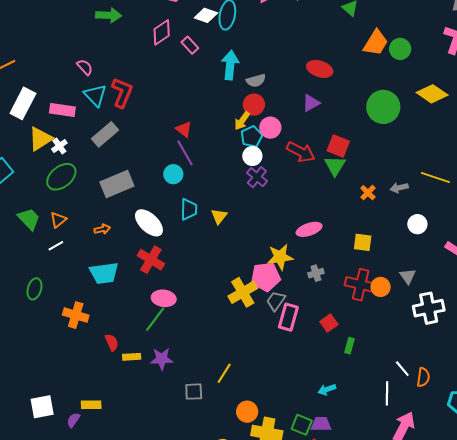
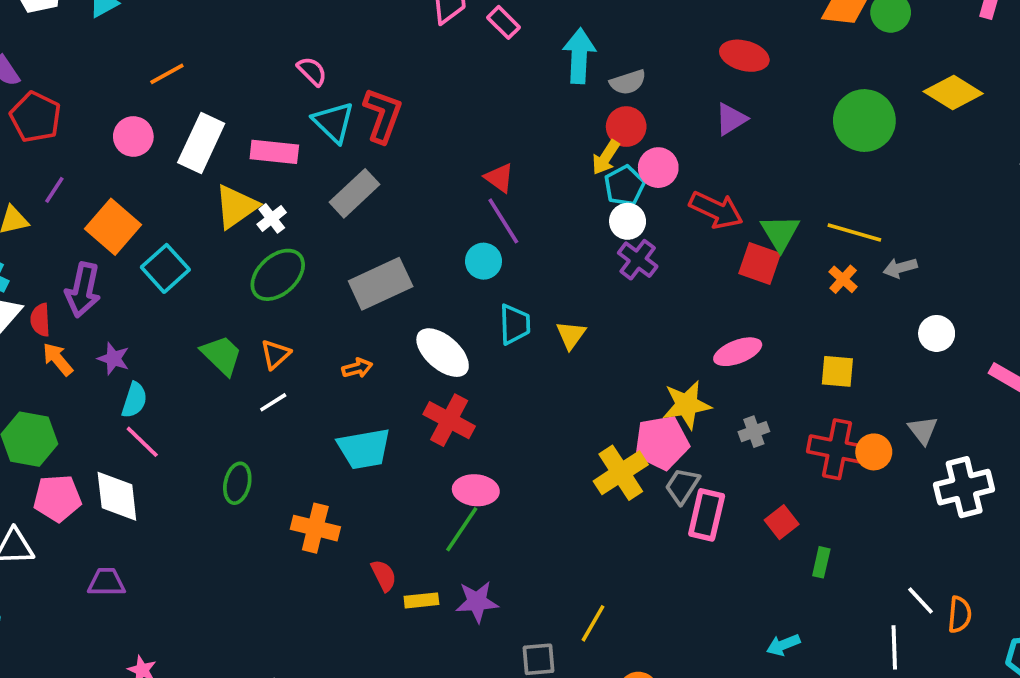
red square: (338, 146) -> (760, 263), moved
yellow line: (435, 177) -> (854, 232), moved

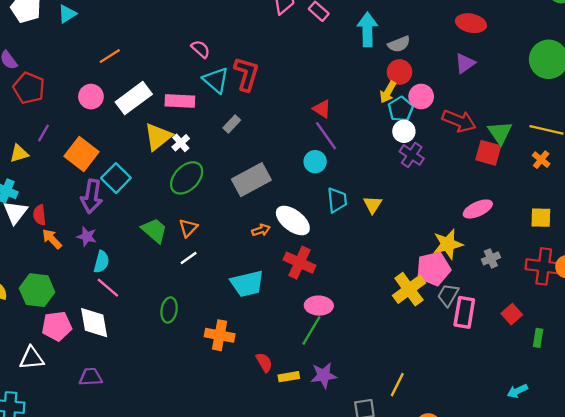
white rectangle: (201, 143) -> (134, 98), turned 32
gray rectangle: (355, 193) -> (232, 124), size x0.6
purple arrow: (83, 290) -> (92, 196), moved
orange arrow: (357, 368) -> (261, 230), moved

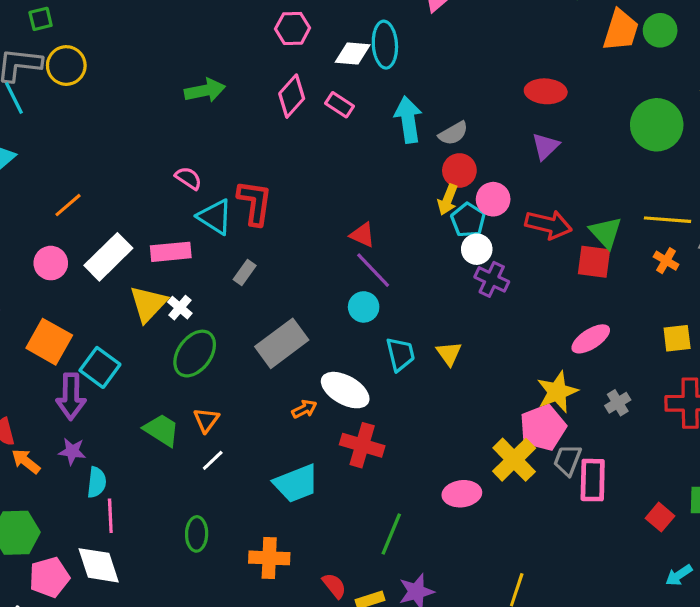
pink line: (108, 288) -> (110, 516), turned 55
pink ellipse: (319, 306) -> (462, 494), moved
red square: (512, 314) -> (660, 517), moved

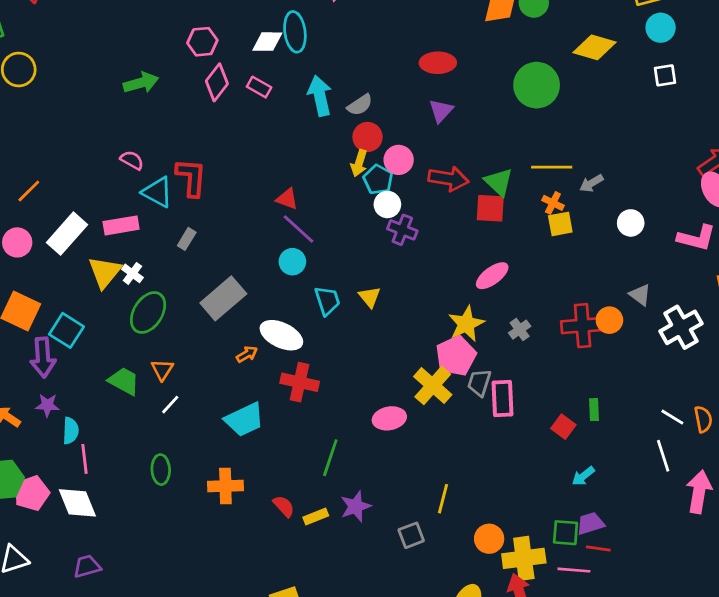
pink hexagon: (293, 28) -> (202, 42), moved
yellow square: (677, 338) -> (560, 224), moved
pink pentagon: (49, 577) -> (32, 493), moved

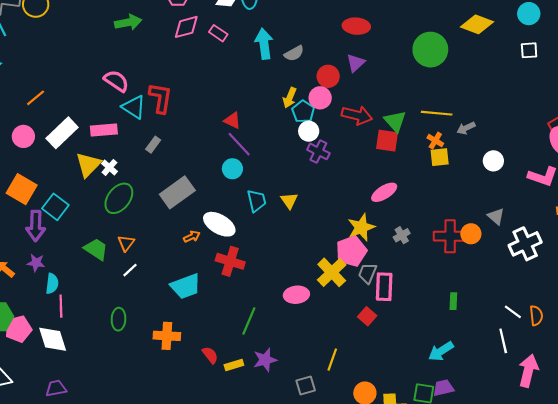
pink diamond: (217, 82) -> (186, 27), turned 32
red circle: (368, 137) -> (328, 76), moved
pink semicircle: (132, 160) -> (116, 81), size x1.4
red square: (563, 427) -> (367, 316), moved
cyan arrow: (583, 476) -> (441, 351), size x1.4

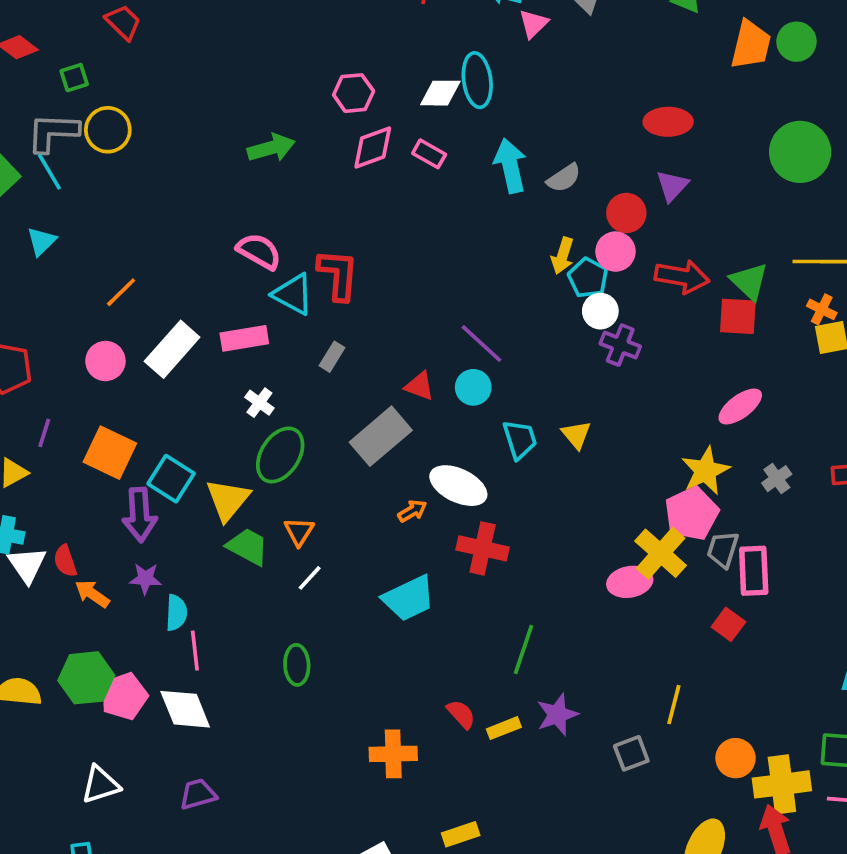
red triangle: (232, 120) -> (419, 386), moved
yellow triangle: (88, 165) -> (228, 500), moved
pink ellipse: (296, 295) -> (630, 582), moved
orange cross: (167, 336) -> (393, 754), moved

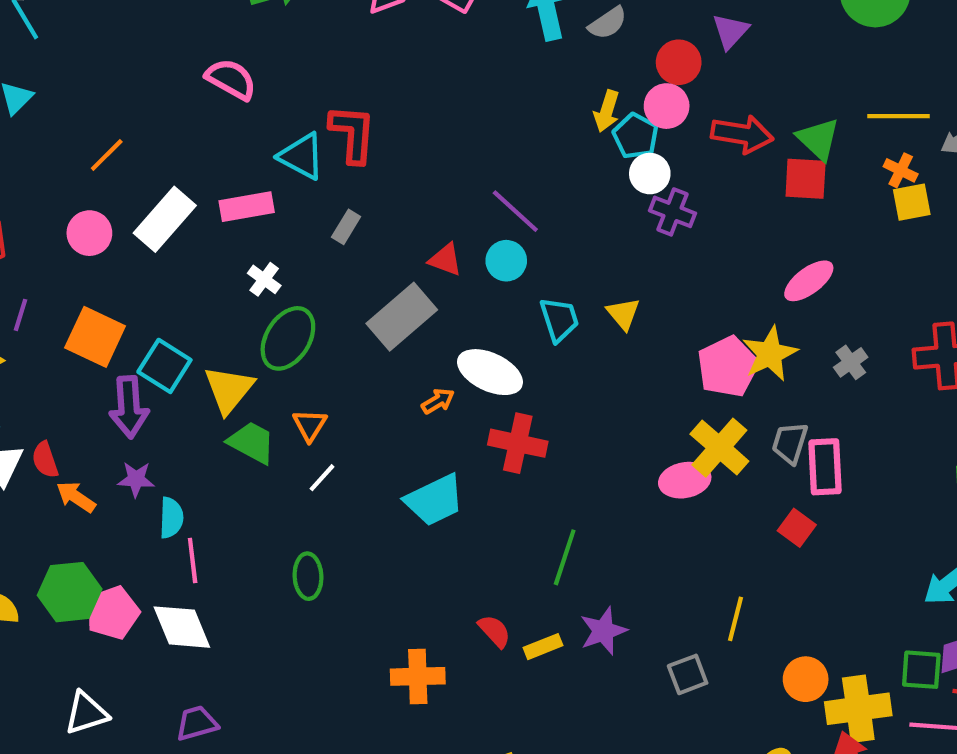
pink semicircle: (259, 251) -> (231, 79), moved
pink pentagon: (692, 514) -> (728, 367), moved

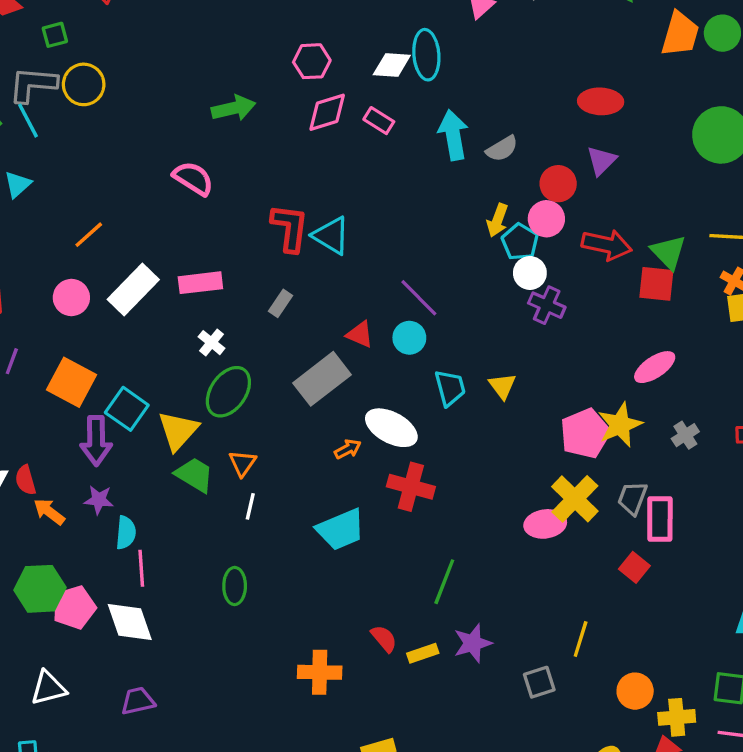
cyan triangle: (302, 156) -> (331, 236), moved
white line: (322, 478) -> (250, 506), turned -32
yellow cross: (858, 709) -> (677, 717), size x0.7

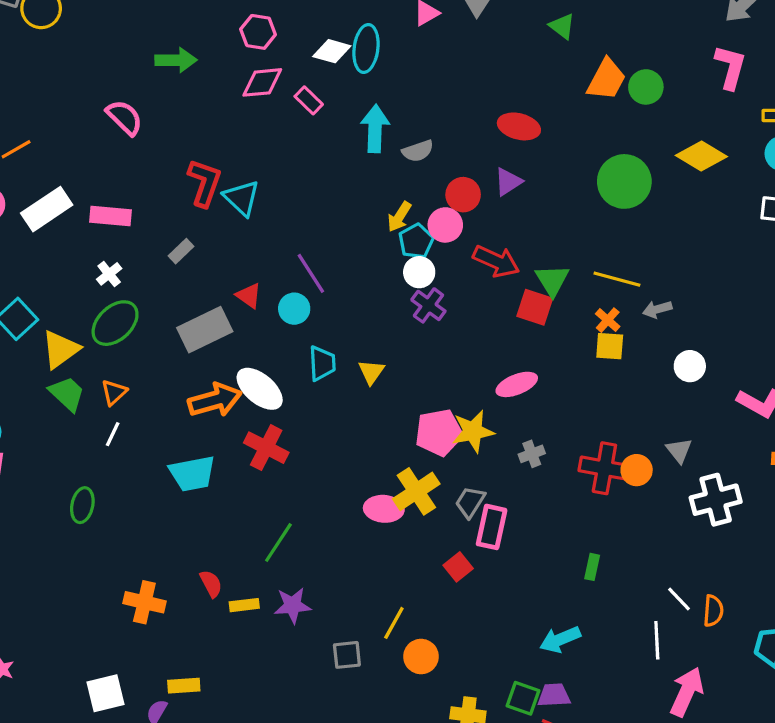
orange arrow: (348, 449) -> (215, 400), size x2.0
orange circle: (635, 691) -> (421, 657), moved

